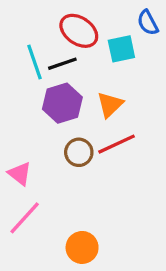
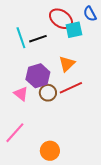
red ellipse: (79, 31) -> (61, 19), moved
purple hexagon: (62, 103) -> (38, 76), moved
pink triangle: (20, 174) -> (21, 94), moved

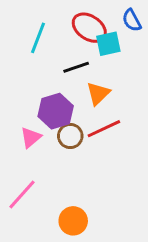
cyan line: (21, 38) -> (38, 38), moved, turned 40
black line: (38, 39) -> (76, 67), moved
pink triangle: (21, 94) -> (31, 137), turned 42

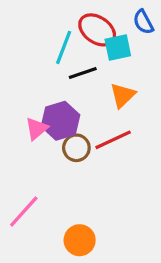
cyan line: (38, 38) -> (64, 47), moved
orange triangle: (98, 94) -> (123, 95), moved
pink triangle: (31, 137) -> (37, 129), moved

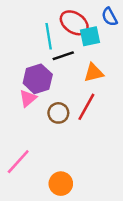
cyan line: (64, 47) -> (49, 36), turned -30
orange triangle: (123, 95) -> (94, 73), turned 30
purple hexagon: (60, 121) -> (38, 79), moved
red line: (113, 140) -> (86, 107), turned -36

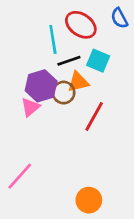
cyan square: (90, 36) -> (98, 61), moved, turned 35
orange triangle: (94, 73) -> (78, 82), moved
brown circle: (58, 113) -> (64, 93), moved
orange circle: (61, 184) -> (89, 200), moved

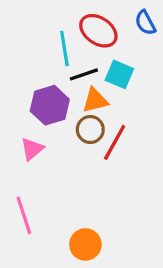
brown circle: (64, 93) -> (90, 130), moved
pink triangle: (30, 107) -> (32, 149), moved
pink line: (20, 176) -> (24, 215), turned -60
orange circle: (89, 200) -> (85, 244), moved

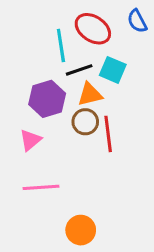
red line: (115, 142) -> (108, 134), turned -36
pink line: (24, 215) -> (41, 187), moved, turned -76

